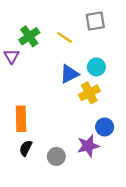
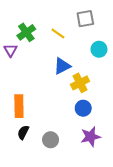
cyan circle: (96, 67) -> (99, 49), moved
blue circle: (105, 127) -> (83, 108), moved
purple star: (88, 146) -> (91, 137), moved

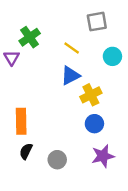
yellow line: (58, 33) -> (72, 48), moved

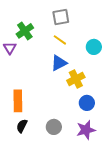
gray square: (97, 22) -> (61, 17), moved
blue circle: (94, 124) -> (87, 103), moved
gray circle: (57, 160) -> (54, 127), moved

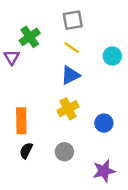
yellow cross: (76, 79) -> (68, 109), moved
purple star: (86, 130) -> (104, 171), moved

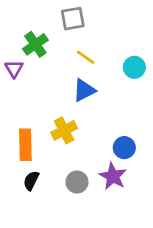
gray square: (73, 20) -> (73, 19), moved
yellow cross: (68, 109) -> (64, 130), moved
purple star: (104, 171) -> (113, 176), moved, turned -30

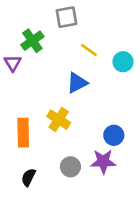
yellow line: (86, 57) -> (89, 50), moved
yellow cross: (64, 130) -> (59, 120), turned -30
purple star: (113, 176) -> (103, 162), turned -30
black semicircle: (31, 181) -> (28, 177), moved

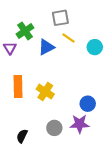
gray square: (67, 17) -> (60, 18), moved
blue triangle: (77, 83) -> (46, 47), moved
orange rectangle: (23, 133) -> (18, 87), moved

